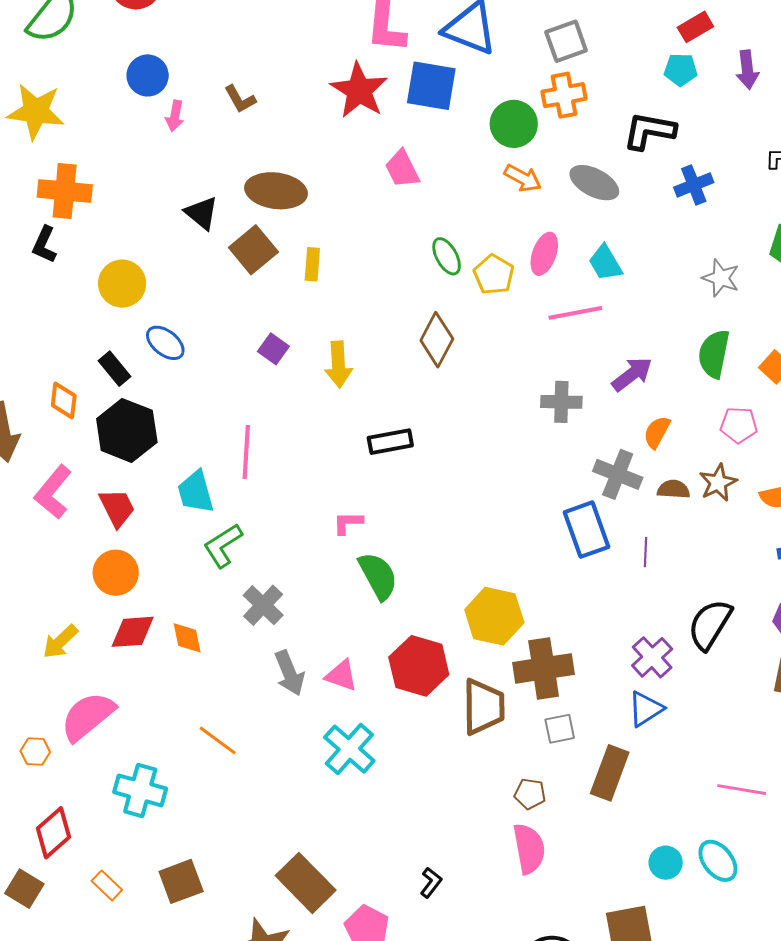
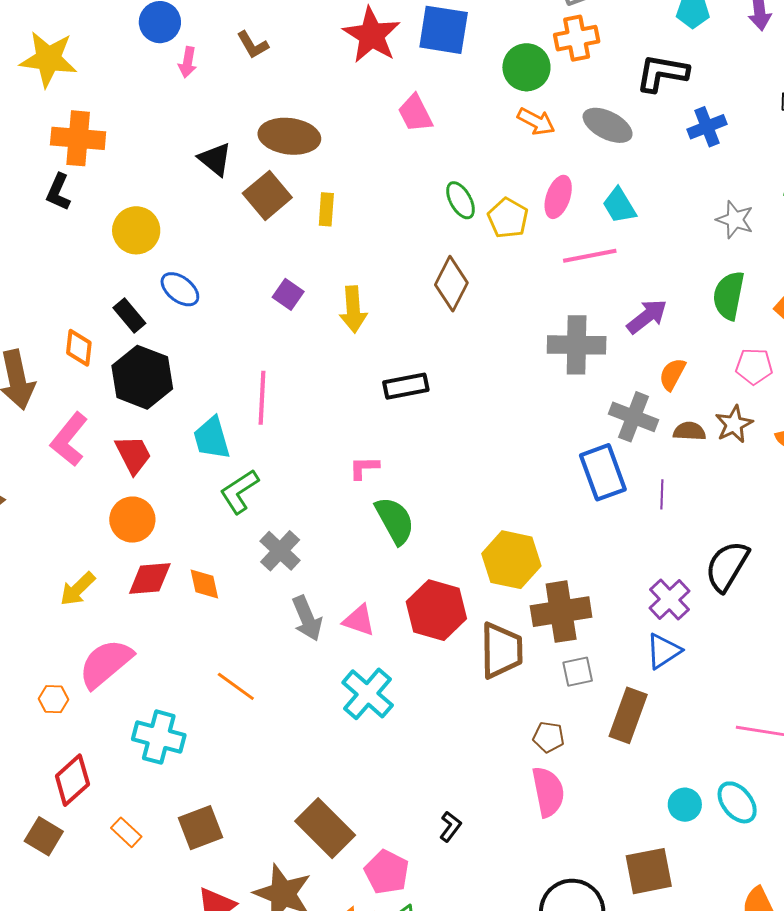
gray cross: (561, 402) -> (577, 345), size x1.4

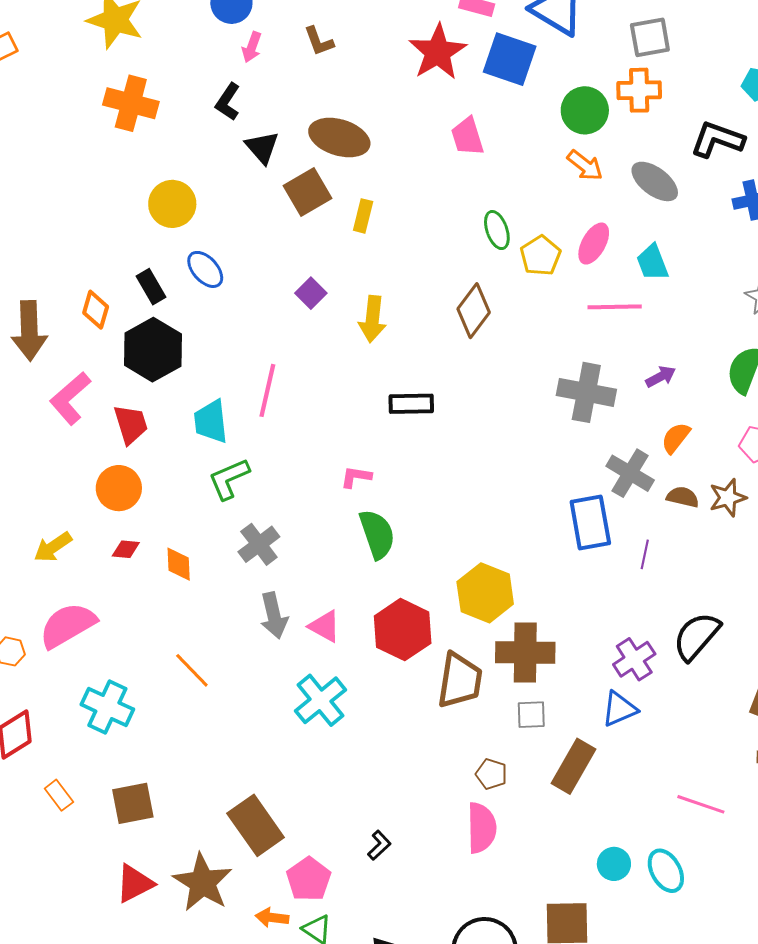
black L-shape: (58, 192) -> (228, 102), moved
purple arrow: (647, 317) -> (661, 377), size x0.7
red diamond: (150, 579) -> (126, 549), size x0.6

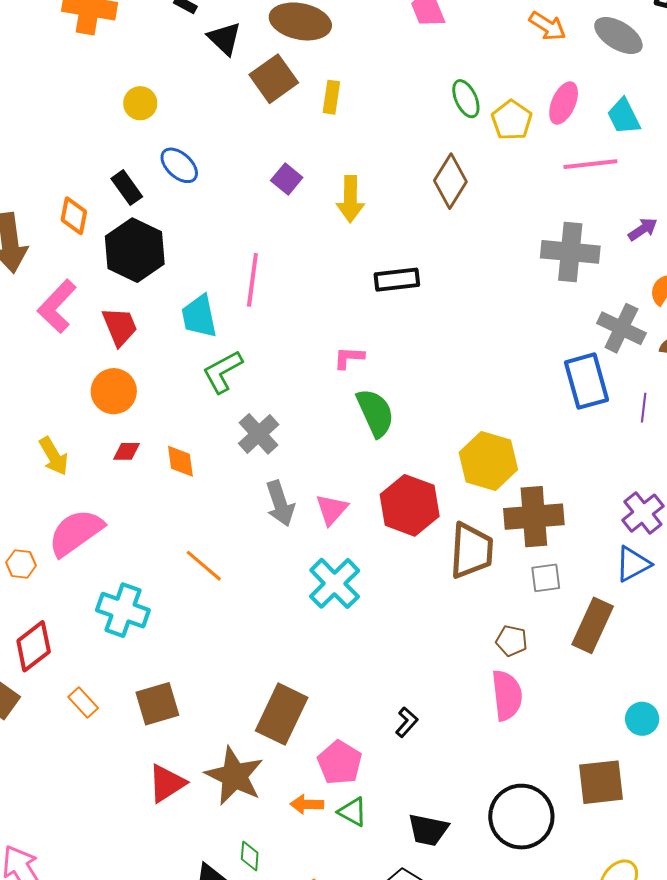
yellow circle: (172, 204) -> (140, 103), size x0.7
yellow arrow: (53, 547) -> (54, 456), turned -81
pink triangle: (325, 626) -> (332, 509), turned 48
brown rectangle: (256, 825) -> (282, 714), turned 66

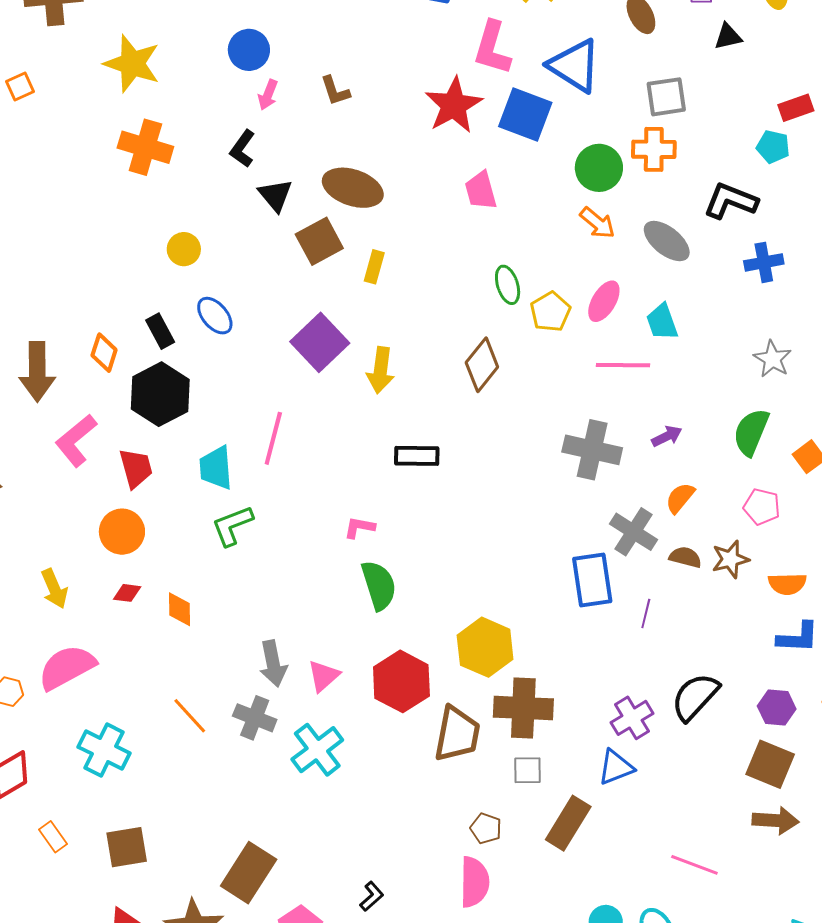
purple square: (287, 179) -> (320, 342), size x1.8
gray cross: (259, 434) -> (255, 718), moved, turned -33

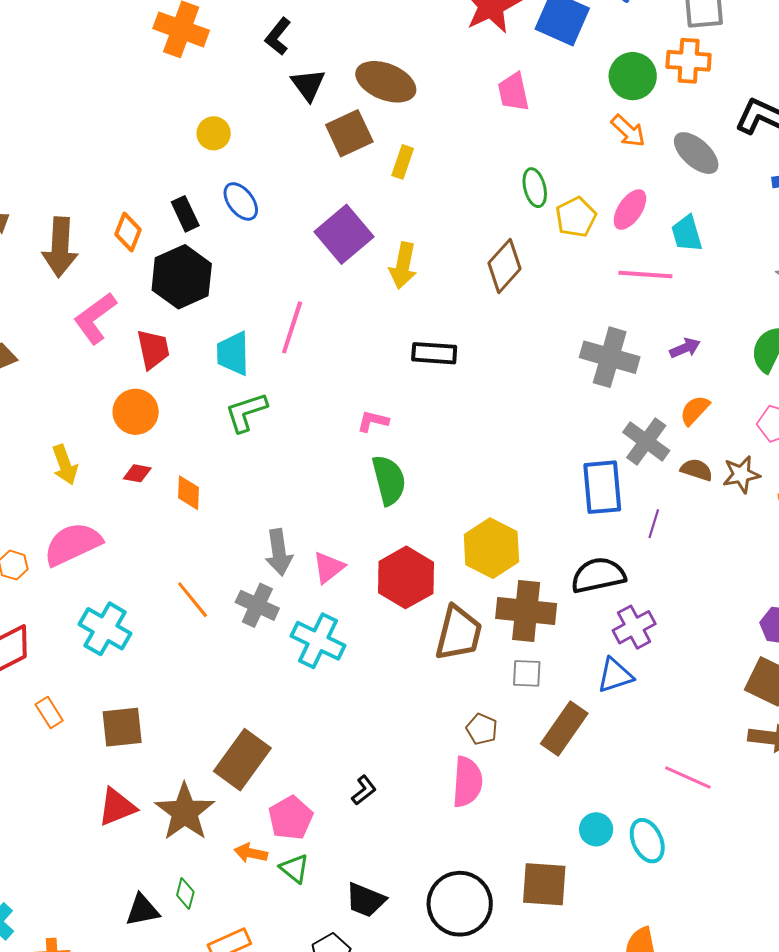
black semicircle: (695, 697) -> (598, 575), moved, turned 32
cyan cross: (317, 750) -> (318, 641), turned -30

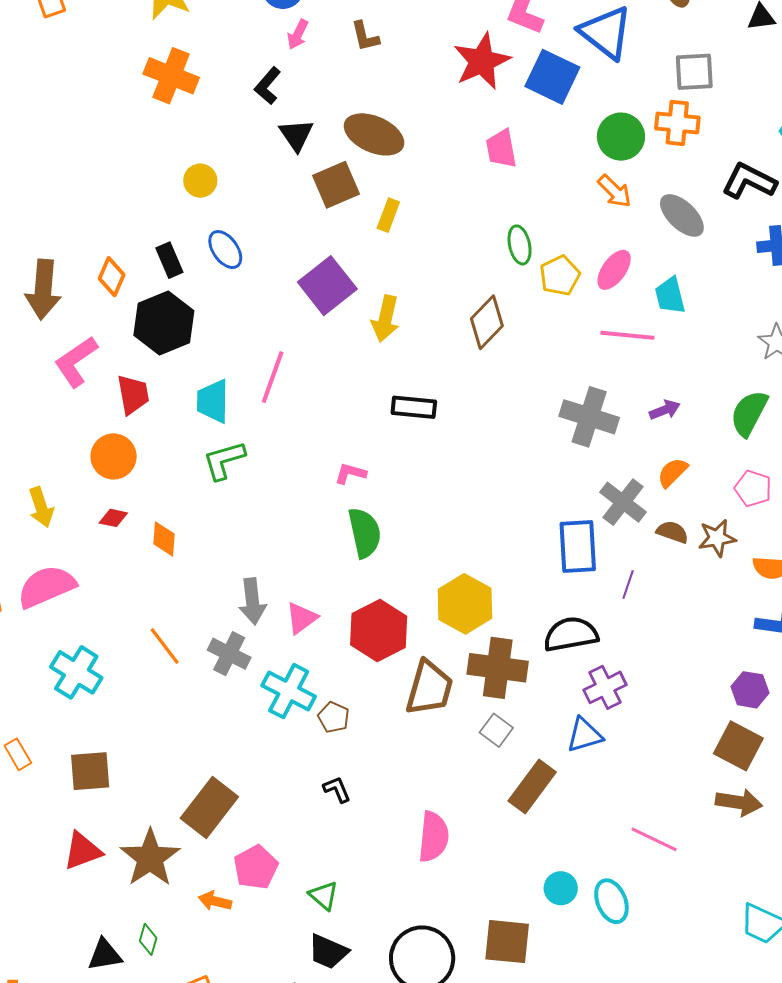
gray square: (527, 673) -> (496, 730), turned 32
brown pentagon: (482, 729) -> (334, 717), moved
black L-shape: (364, 790) -> (337, 789), moved, turned -76
green triangle: (294, 869) -> (324, 896), moved

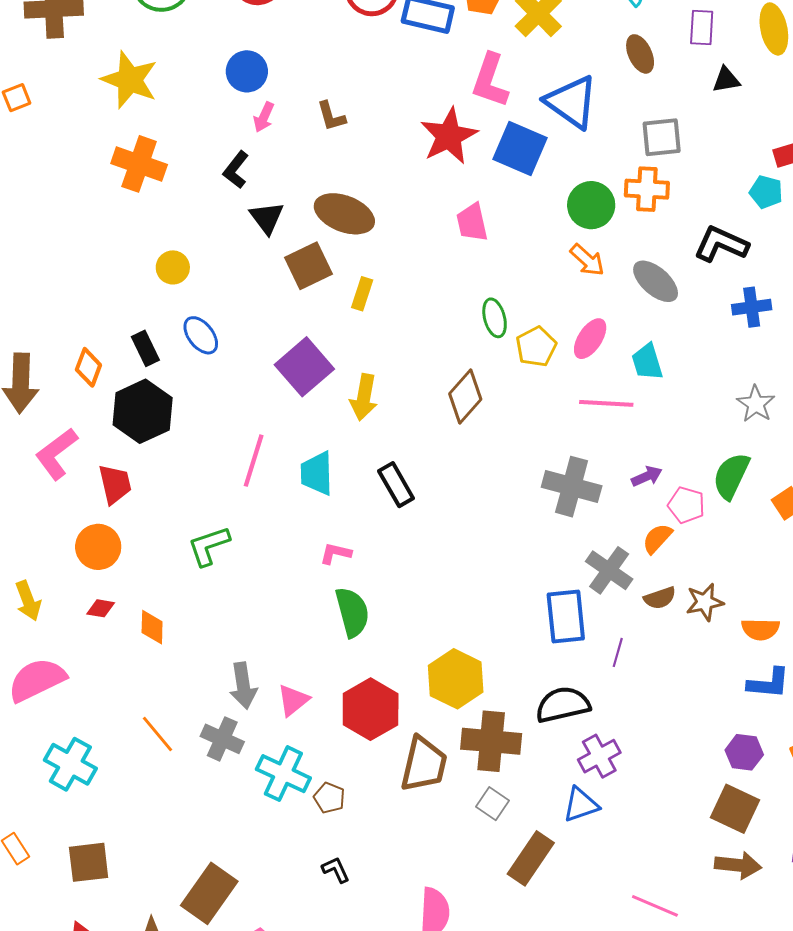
cyan trapezoid: (213, 401) -> (317, 473), moved
black rectangle: (414, 407) -> (396, 485), turned 57
pink pentagon: (753, 488) -> (686, 505), moved
brown semicircle: (672, 532) -> (660, 598), turned 144

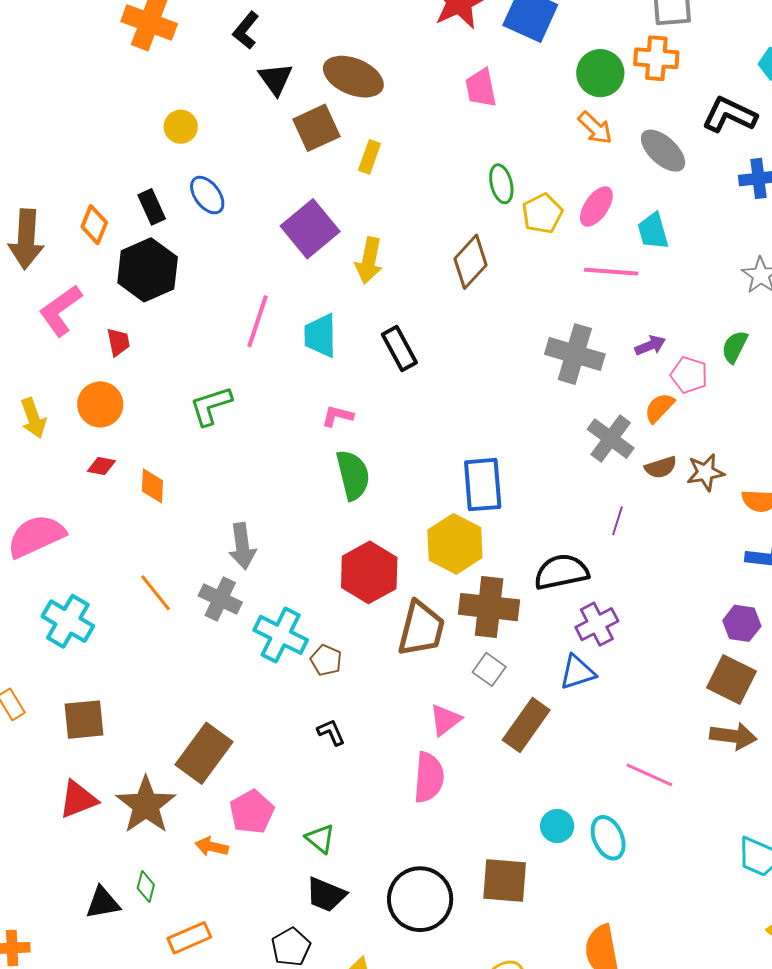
green semicircle: (731, 476) -> (735, 347), size x0.7
red trapezoid: (115, 484) -> (118, 342), size x0.7
yellow arrow: (28, 601) -> (33, 418), moved
blue rectangle: (566, 617) -> (483, 485), moved
pink triangle: (293, 700) -> (445, 720), moved

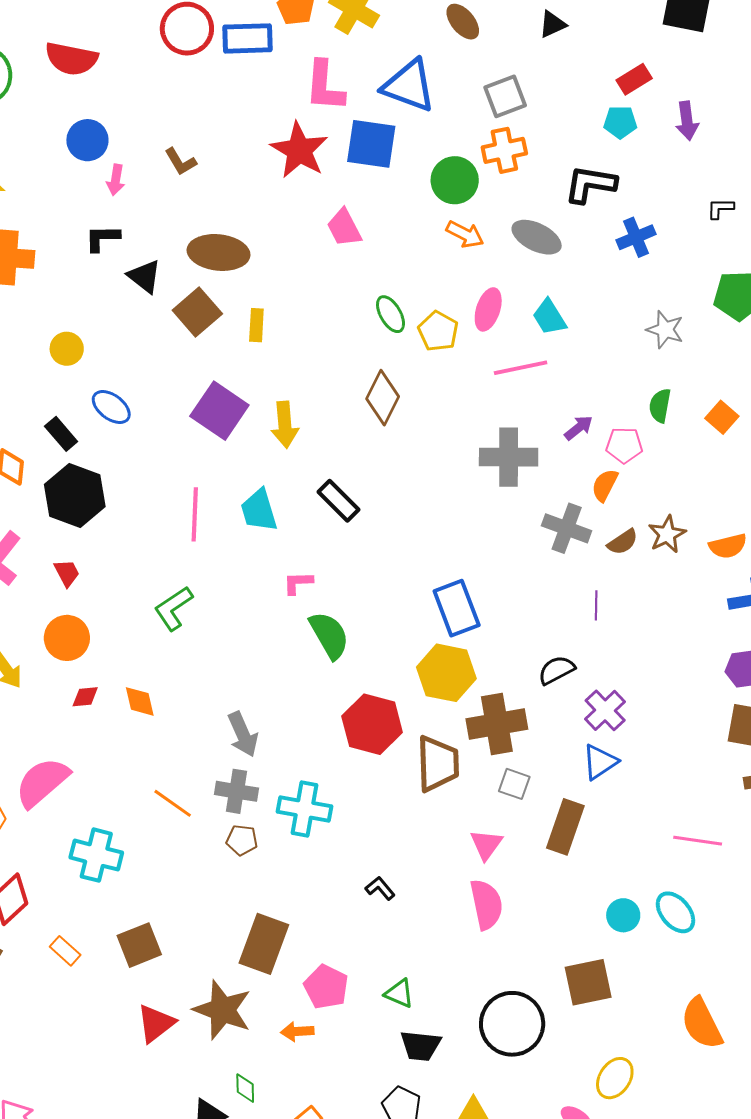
black L-shape: (246, 30) -> (102, 238), turned 66
black semicircle: (561, 572) -> (557, 670), size x0.7
brown pentagon: (326, 660) -> (242, 840), moved

